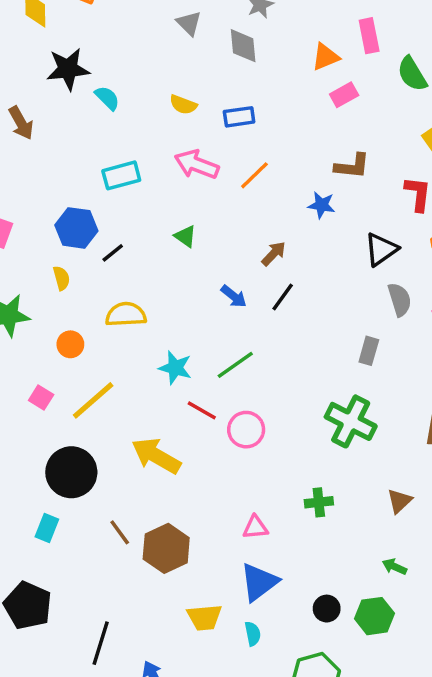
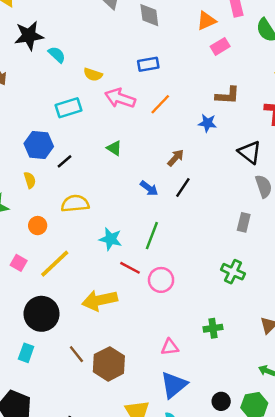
yellow semicircle: (183, 105) -> (93, 75), moved
black triangle: (381, 249) -> (250, 152), turned -45
green line: (235, 365) -> (152, 236), turned -32
green cross: (351, 421) -> (233, 272), size x0.7
yellow arrow: (156, 456) -> (100, 300), turned -40

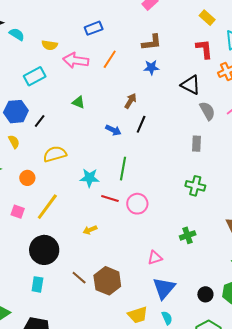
brown L-shape: (228, 95) -> (152, 42), moved
yellow arrow: (100, 300) -> (90, 230), size x0.5

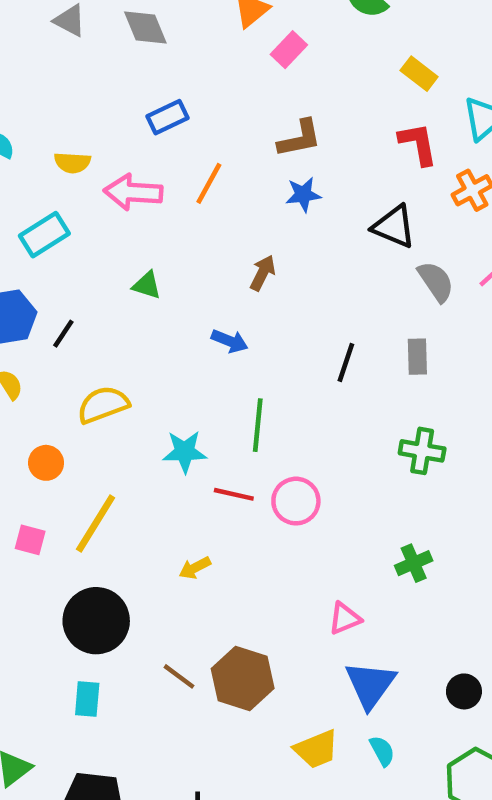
black line: (141, 124) -> (346, 363), moved

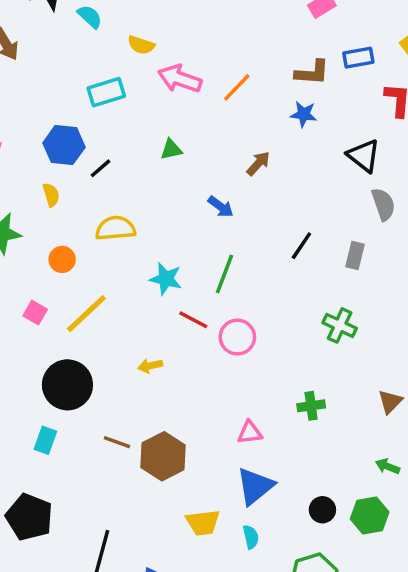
blue rectangle: (168, 117) -> (358, 58), moved
green triangle: (147, 285) -> (171, 150), turned -45
brown line: (179, 676) -> (117, 442), turned -32

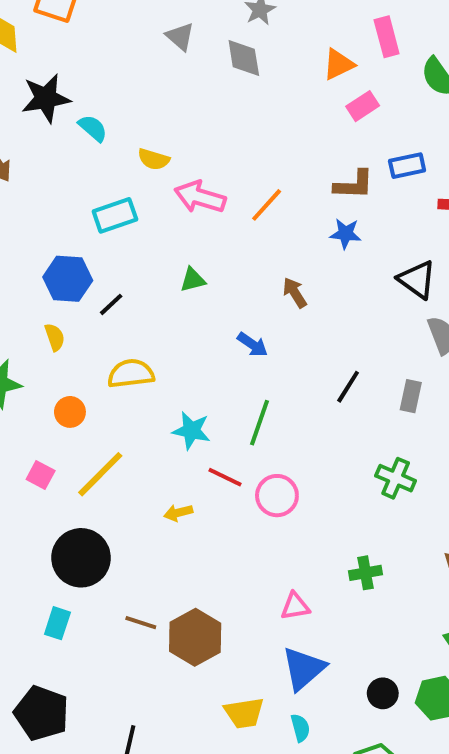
brown arrow: (258, 163) -> (295, 293), turned -72
yellow arrow: (150, 366) -> (178, 513), moved

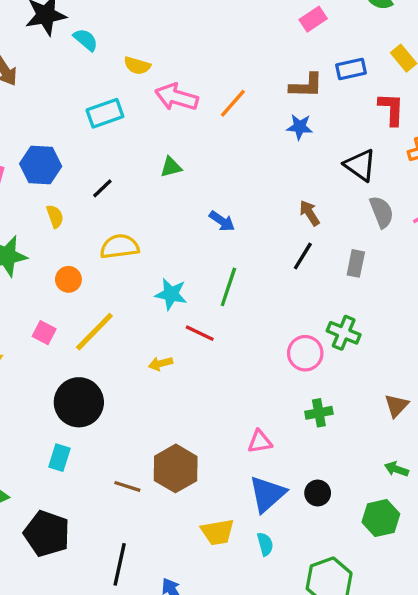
blue hexagon: (68, 279) -> (41, 165), moved
brown arrow: (295, 293) -> (310, 213), moved
pink circle: (277, 496) -> (305, 353), moved
brown line: (141, 623) -> (127, 486), moved
black circle: (383, 693) -> (318, 493), moved

